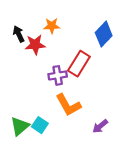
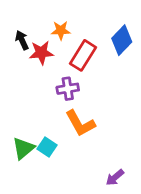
red rectangle: (79, 64) -> (83, 55), moved
purple arrow: (100, 126) -> (115, 177), moved

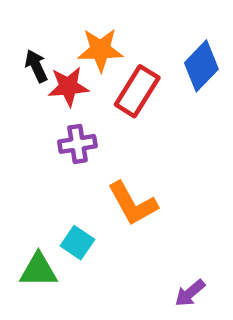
orange star: (61, 30) -> (100, 50), size x1.4
purple cross: (68, 89) -> (77, 144), moved
green triangle: (23, 148) -> (38, 270), moved, turned 40

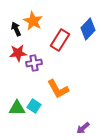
orange star: (100, 50) -> (33, 21), moved, turned 30
red star: (68, 87) -> (18, 53), moved
green triangle: (38, 270) -> (17, 108), moved

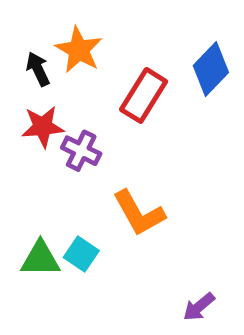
purple cross: (34, 63) -> (81, 151), turned 35

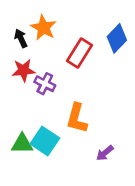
orange L-shape: (139, 213) -> (77, 118), turned 44
cyan square: (81, 254) -> (45, 141), size x1.5
purple arrow: (199, 307) -> (105, 153), moved

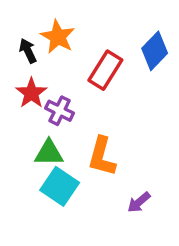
red star: (23, 70) -> (31, 93), turned -30
green triangle: (22, 144) -> (49, 153), moved

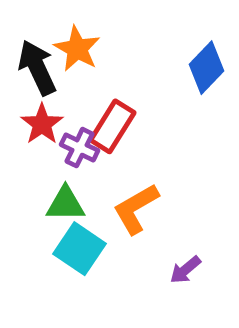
black arrow: (28, 51) -> (37, 68), size x1.6
red rectangle: (105, 70) -> (112, 126), moved
orange L-shape: (102, 156) -> (136, 209), turned 45

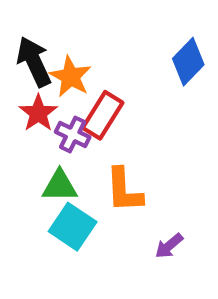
orange star: (77, 49) -> (70, 77), moved
orange L-shape: (136, 209) -> (124, 190), turned -63

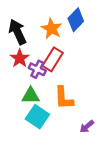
blue diamond: (188, 62) -> (76, 20), moved
orange star: (70, 77) -> (52, 29), moved

